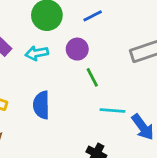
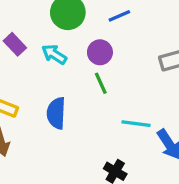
cyan arrow: (37, 53) -> (54, 54), turned 40
green line: (92, 77) -> (101, 83), moved

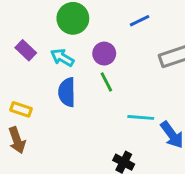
blue line: (119, 16) -> (140, 21), moved
blue semicircle: (56, 113) -> (67, 92), moved

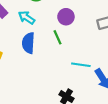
purple circle: (104, 54) -> (66, 17), moved

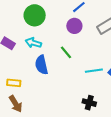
purple circle: (66, 17) -> (74, 26), moved

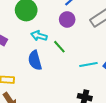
cyan arrow: (33, 43) -> (39, 36), moved

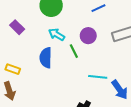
purple circle: (67, 19) -> (88, 36), moved

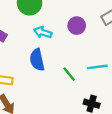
green line: (74, 51) -> (69, 74), moved

